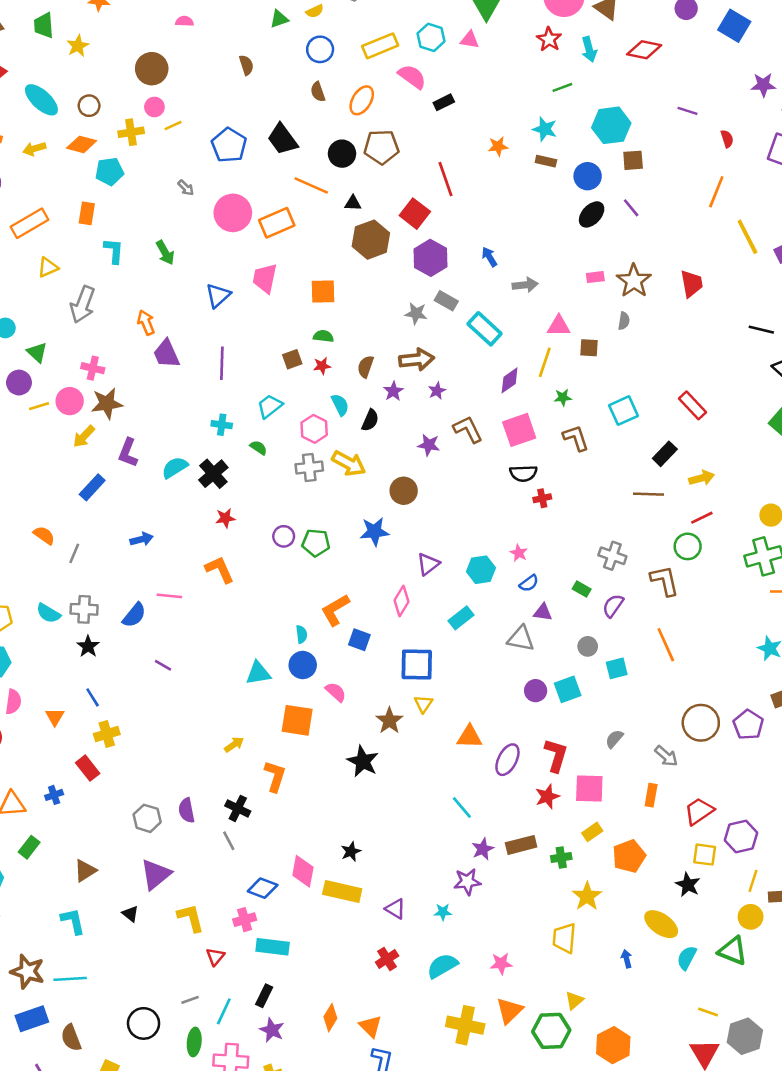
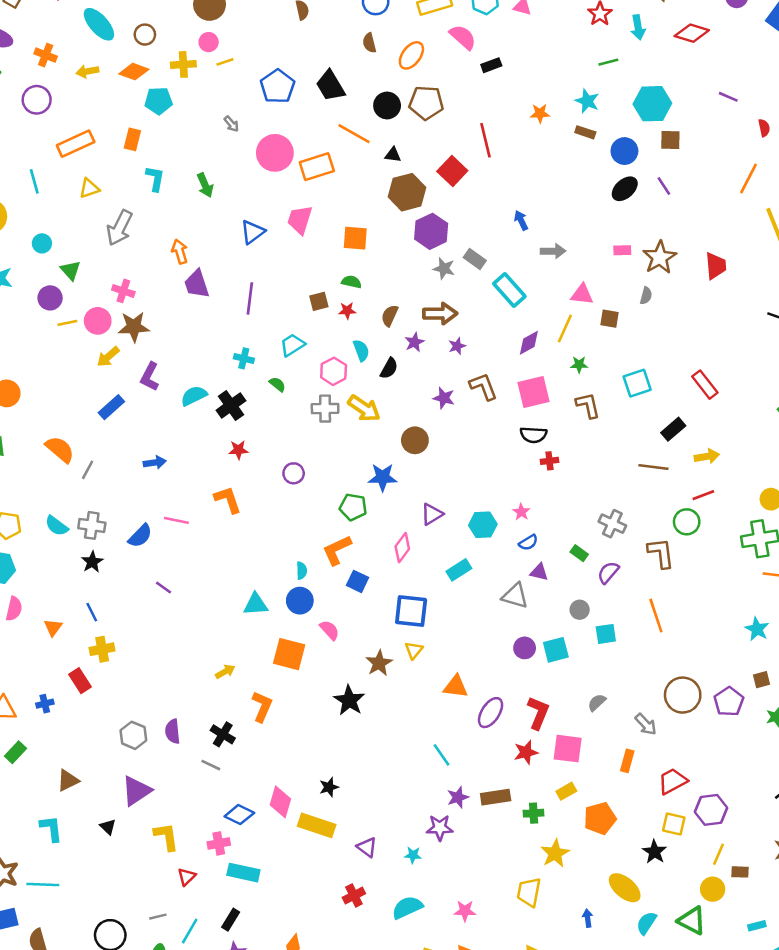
purple hexagon: (431, 258) -> (431, 231), moved
orange semicircle: (44, 535) -> (60, 449), size x1.4
green pentagon: (316, 543) -> (353, 507), moved
gray line: (229, 841) -> (211, 765), turned -42

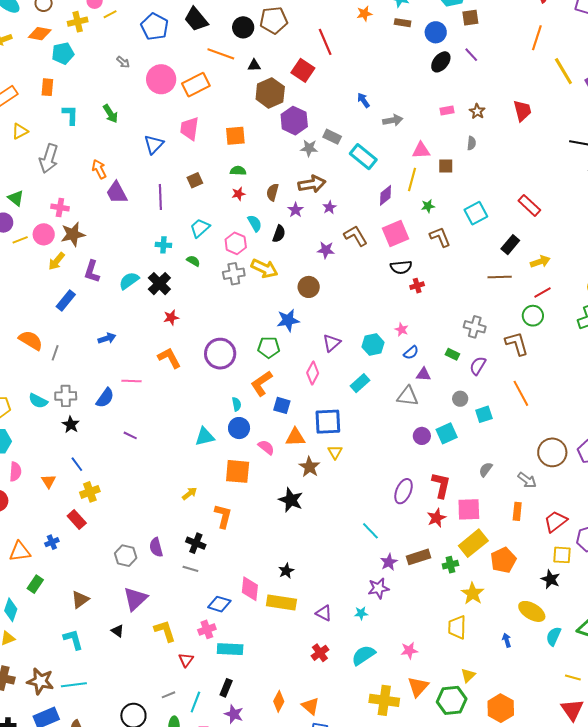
brown star: (660, 257) -> (477, 111), size x0.6
brown square: (319, 301) -> (195, 180), moved
purple circle: (294, 473) -> (220, 354), moved, size x1.8
orange triangle: (456, 687) -> (295, 437), moved
yellow rectangle: (566, 791) -> (473, 543), size x1.8

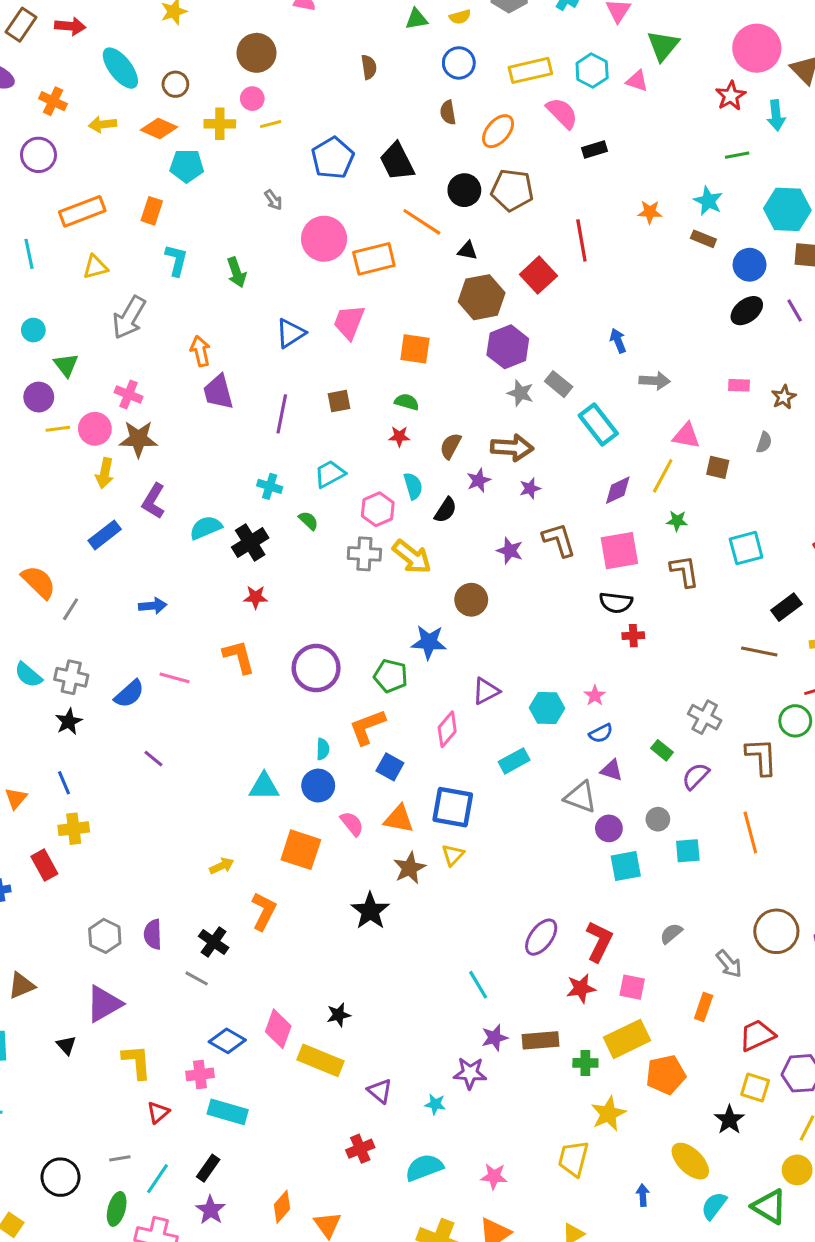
yellow arrow: (57, 261) -> (105, 473), turned -42
purple circle: (422, 436) -> (609, 828), moved
pink square: (469, 509) -> (632, 987), size x0.7

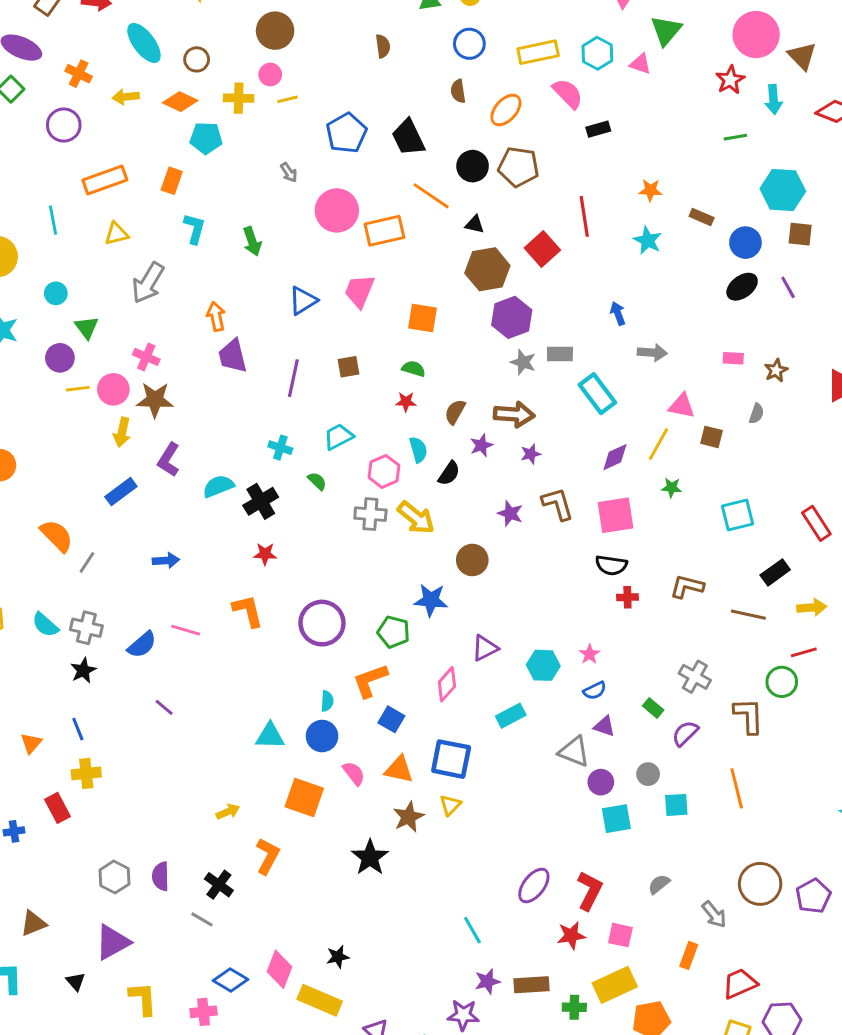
cyan star: (708, 201) -> (648, 240), moved
gray rectangle: (559, 384) -> (560, 354), turned -40
brown L-shape: (685, 571) -> (687, 586), moved, turned -68

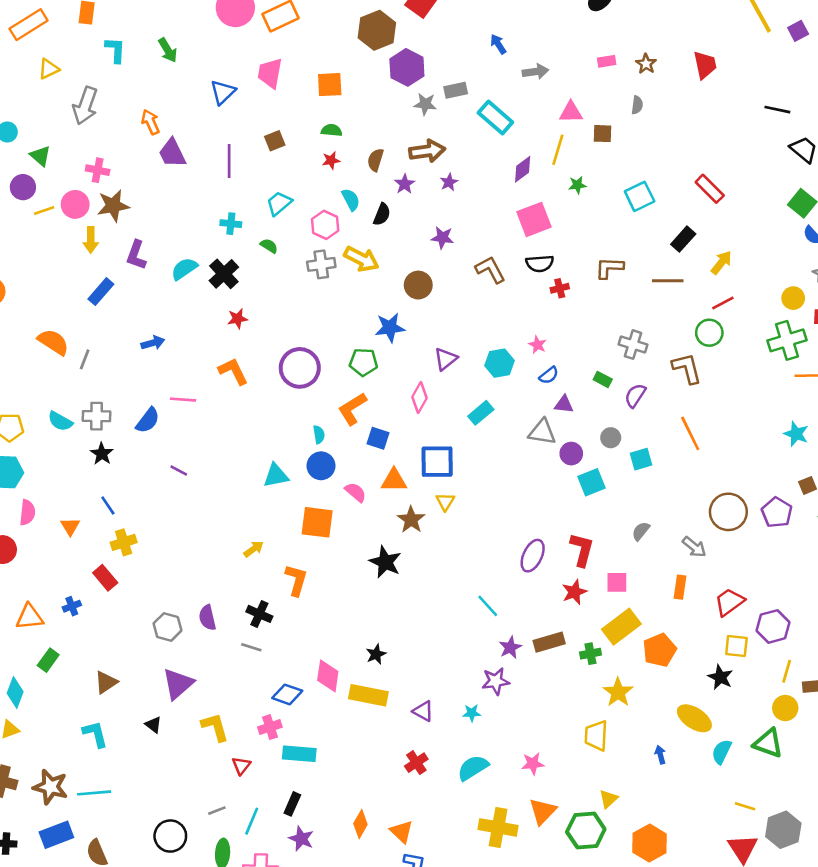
brown L-shape: (558, 504) -> (490, 270), moved
yellow arrow: (812, 607) -> (721, 263), turned -35

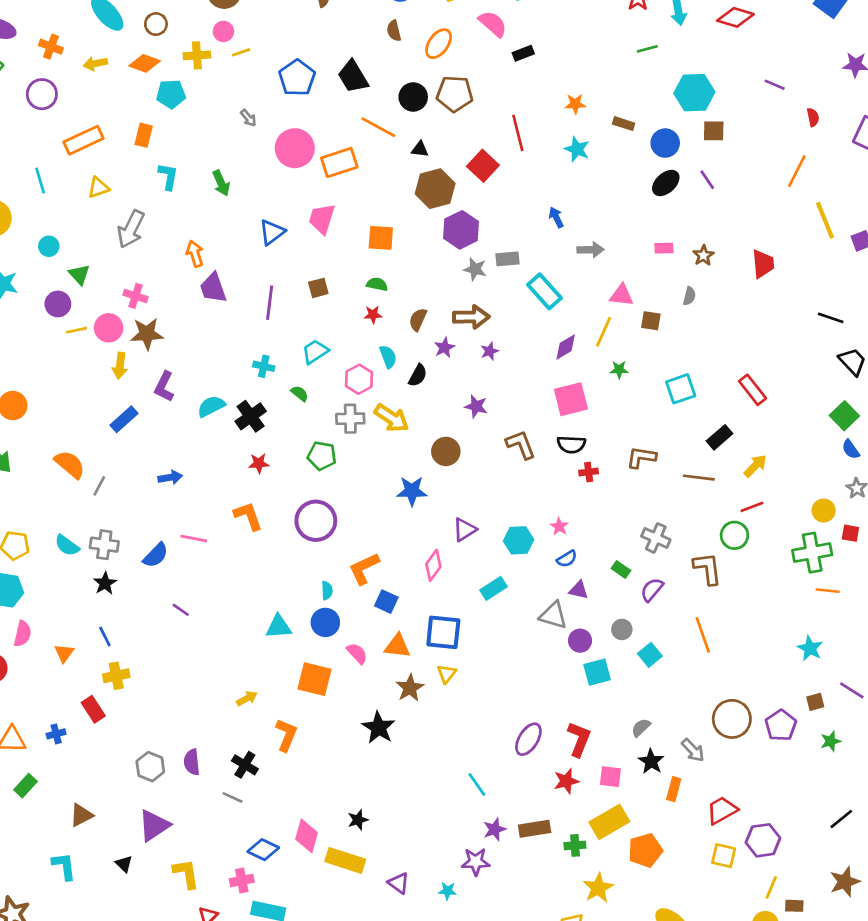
green pentagon: (363, 362) -> (322, 456), moved
cyan square: (641, 459) -> (650, 655), turned -30
black star: (720, 677) -> (651, 761), moved

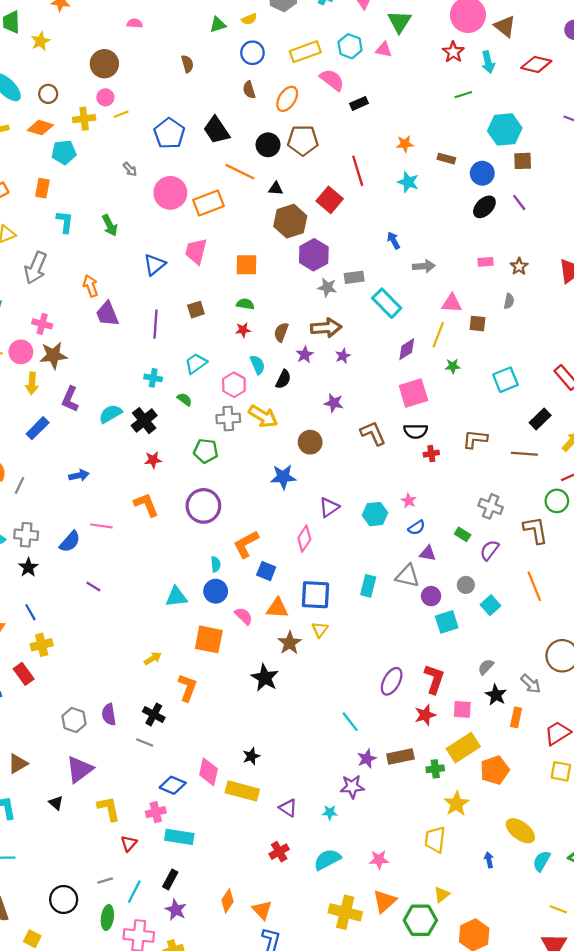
cyan rectangle: (493, 588) -> (368, 586), moved, turned -40

